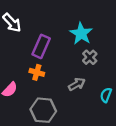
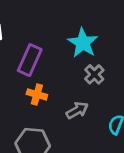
orange cross: (37, 72) -> (37, 94), moved

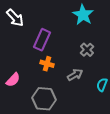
cyan star: (83, 43) -> (83, 15), moved

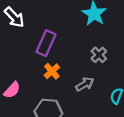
orange cross: (47, 64) -> (52, 71), turned 32

